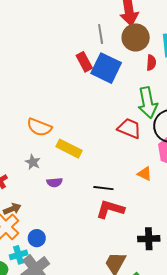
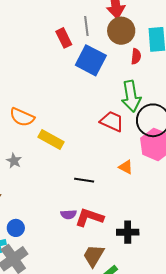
red rectangle: (84, 62) -> (64, 38), moved
gray star: (33, 162) -> (14, 161), moved
purple semicircle: (55, 182) -> (68, 214), moved
red L-shape: (110, 209) -> (89, 217), moved

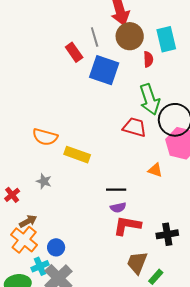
purple semicircle: (68, 214) -> (118, 207), moved

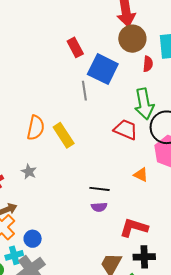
gray line: (95, 37) -> (84, 91), moved
orange semicircle: (45, 137) -> (36, 128), turned -100
yellow rectangle: (77, 155) -> (64, 135), moved, turned 30
red L-shape: (127, 226) -> (134, 228), moved
black cross: (167, 234) -> (144, 257), moved

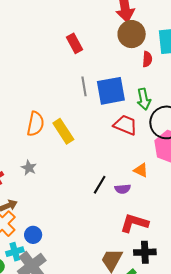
blue square: (103, 69) -> (111, 91), moved, turned -36
green arrow: (144, 104) -> (144, 99), size x0.7
black line: (100, 189) -> (100, 185), turned -66
purple semicircle: (99, 207) -> (123, 189), moved

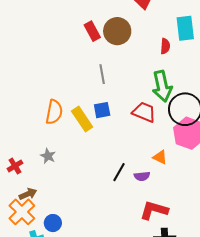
brown circle: (132, 34) -> (117, 31), moved
blue square: (111, 91) -> (102, 110), moved, size x0.6
green arrow: (144, 99) -> (162, 86), size x1.4

